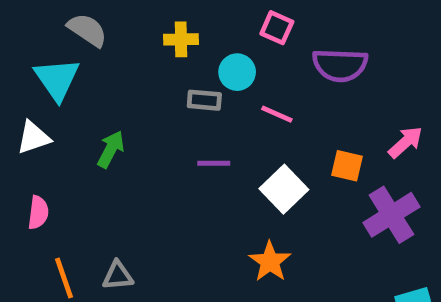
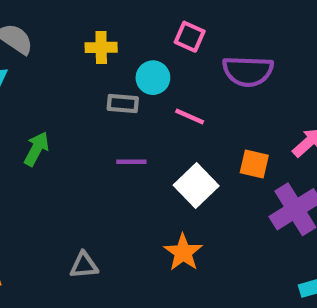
gray triangle: (118, 276) -> (84, 265), moved

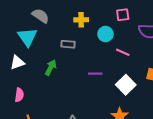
pink square: (190, 37) -> (123, 15), turned -32
gray rectangle: (123, 104) -> (68, 44), moved

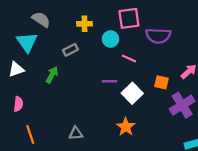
pink square: (123, 15) -> (129, 18), size x1.5
gray rectangle: (68, 44) -> (70, 50), turned -32
purple line: (95, 74) -> (109, 81), moved

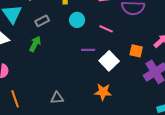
cyan circle: (111, 39) -> (77, 20), moved
gray rectangle: (70, 50) -> (42, 21), moved
orange star: (126, 127) -> (103, 92), turned -30

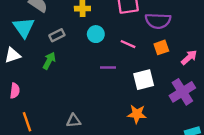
orange square: (136, 51) -> (161, 47), moved, turned -32
white square: (109, 61) -> (144, 80), moved, turned 30
orange star: (103, 92) -> (137, 114), moved

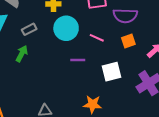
cyan circle: (96, 34) -> (66, 28), size x1.5
orange star: (137, 114) -> (92, 104), moved

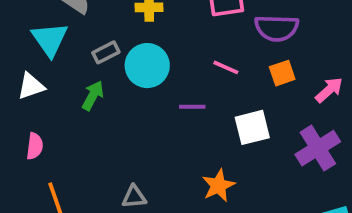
cyan circle: (66, 28) -> (147, 66), moved
orange star: (92, 104) -> (218, 186), turned -30

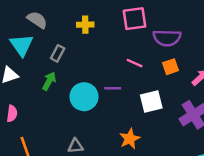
gray rectangle: (106, 52) -> (58, 53), turned -35
cyan circle: (147, 66) -> (84, 97), moved

